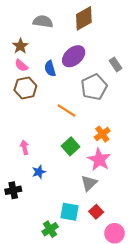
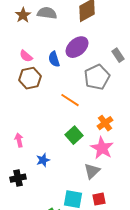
brown star: (20, 46) -> (23, 15), moved
pink arrow: (24, 147) -> (19, 140), moved
red square: (96, 212) -> (99, 199), turned 32

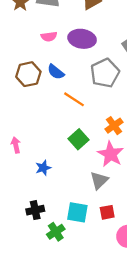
purple ellipse: (77, 47) -> (82, 39), turned 50
pink semicircle: (26, 56) -> (49, 36), moved, turned -48
blue semicircle: (54, 59) -> (56, 72), moved, turned -35
black cross: (18, 178) -> (35, 210), moved

